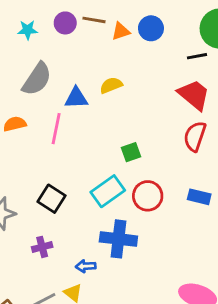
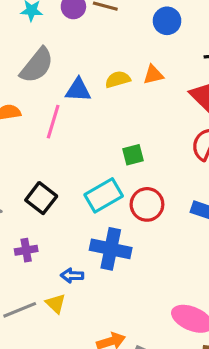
orange triangle: (121, 31) -> (153, 75), moved

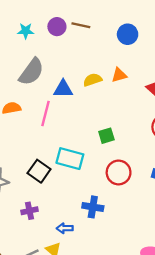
cyan rectangle: (104, 195) -> (70, 159), moved, turned 48
blue cross: (111, 249) -> (93, 207), size x0.7

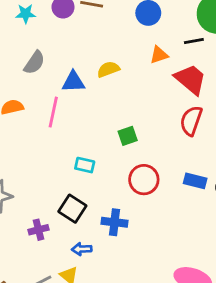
gray semicircle: (31, 72) -> (34, 63), size x0.7
orange triangle: (119, 75) -> (159, 55), moved
cyan rectangle: (70, 159) -> (85, 165), size x0.6
black square: (39, 171) -> (72, 209), moved

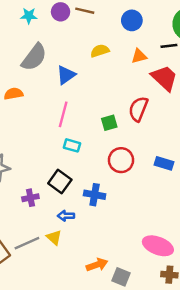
gray semicircle: (34, 63) -> (34, 57), size x1.4
yellow semicircle: (108, 69) -> (100, 51), moved
blue triangle: (73, 82) -> (66, 75), turned -36
pink line: (53, 112) -> (63, 114), moved
red semicircle: (191, 121) -> (138, 109), moved

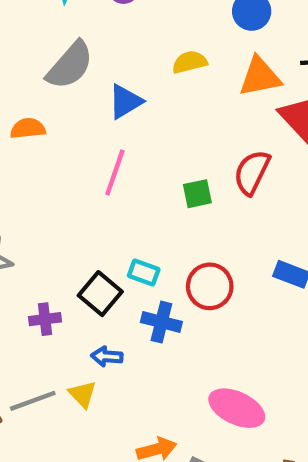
orange triangle: (139, 56) -> (260, 77), size x1.5
cyan rectangle: (72, 145) -> (144, 273), moved
red circle: (121, 160) -> (210, 286), moved
pink ellipse: (158, 246) -> (237, 408), moved

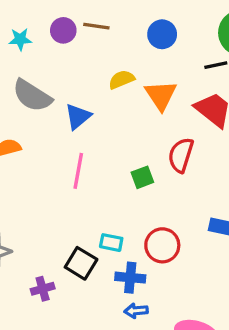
gray semicircle: (70, 65) -> (32, 96), turned 90
orange triangle: (260, 77) -> (161, 95), moved, turned -44
blue arrow: (107, 357) -> (136, 311), moved

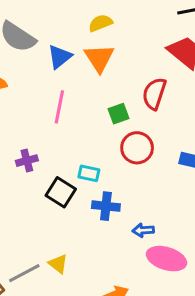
orange triangle: (161, 95) -> (99, 58), moved
red circle: (162, 245) -> (137, 148), moved
purple cross: (43, 289) -> (27, 161), moved
blue arrow: (136, 311) -> (143, 230), moved

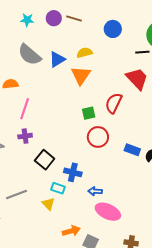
blue triangle: (60, 57) -> (57, 59), moved
pink line: (59, 107) -> (25, 109), moved
cyan rectangle: (89, 173) -> (58, 188), moved
yellow triangle: (58, 264) -> (48, 204), moved
gray line: (24, 273) -> (16, 194), moved

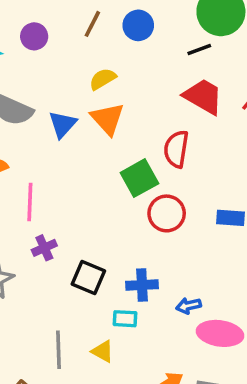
brown line: (74, 19) -> (92, 24), moved, turned -63
blue triangle: (57, 59) -> (63, 124), moved
green square: (89, 113) -> (139, 178), size x1.5
gray line: (16, 194) -> (59, 350), turned -55
yellow triangle: (48, 204) -> (103, 351), moved

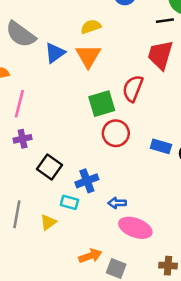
red trapezoid: (203, 96) -> (160, 55), turned -116
blue cross: (142, 285) -> (87, 181), turned -30
yellow triangle: (103, 351) -> (48, 222), turned 42

